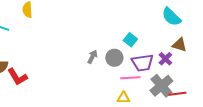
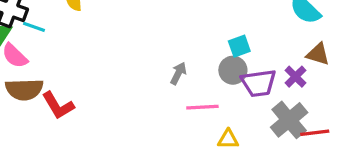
cyan square: (130, 40) -> (239, 46), turned 32
gray circle: (114, 58) -> (233, 70), moved
pink line: (130, 78) -> (202, 107), moved

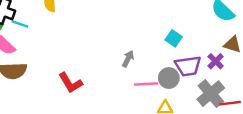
cyan square: (239, 46) -> (174, 38), turned -35
gray circle: (233, 70) -> (169, 78), moved
red L-shape: (58, 105) -> (70, 83), moved

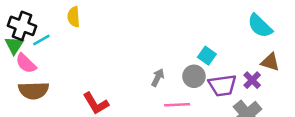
cyan line: (20, 24) -> (41, 40), turned -49
gray circle: (169, 78) -> (194, 76), moved

